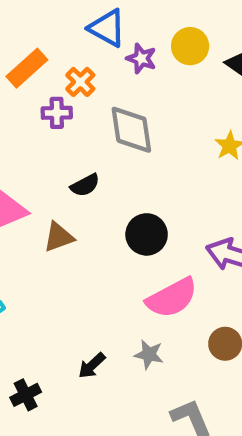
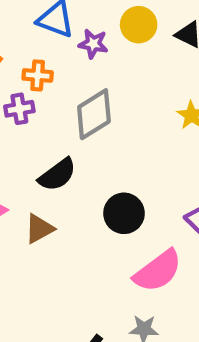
orange cross: (80, 82) -> (38, 75), turned -32
gray diamond: (131, 130) -> (94, 114), turned 75
black semicircle: (85, 185) -> (57, 175), size x1.4

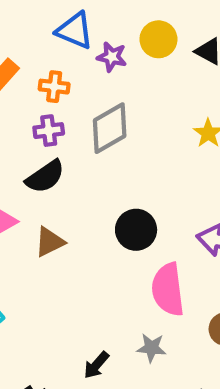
purple cross: (19, 109) -> (49, 131), moved
black semicircle: (57, 175) -> (45, 177), moved
pink semicircle: (158, 271) -> (168, 290), turned 117

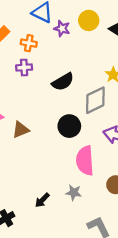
gray diamond: (110, 128) -> (95, 100), moved
black semicircle: (45, 177) -> (63, 82), moved

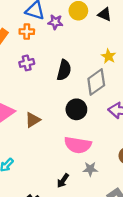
orange cross: (29, 43) -> (27, 32), moved
black semicircle: (63, 82) -> (64, 70), turned -36
pink semicircle: (85, 161) -> (78, 145), moved, turned -68

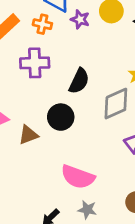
purple cross: (27, 63) -> (35, 63), size x1.5
black circle: (76, 109) -> (61, 117), moved

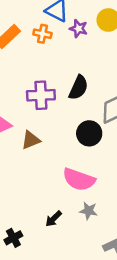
purple cross: (35, 63) -> (41, 95), moved
black circle: (61, 117) -> (89, 133), moved

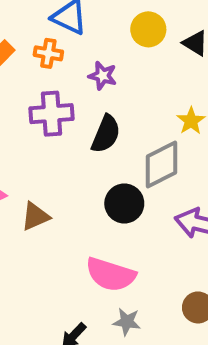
purple star: (78, 29) -> (103, 76), moved
purple cross: (41, 95) -> (52, 114), moved

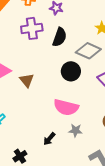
gray diamond: (161, 164) -> (88, 51), turned 55
brown triangle: (35, 216) -> (27, 80), turned -42

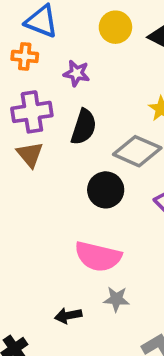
brown triangle: (27, 80) -> (30, 154), moved
black arrow: (49, 139) -> (68, 316), turned 40

